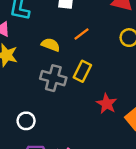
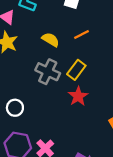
red star: (107, 104) -> (78, 96), moved

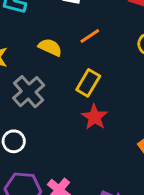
gray cross: (48, 72) -> (29, 92), moved, turned 30

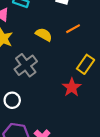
yellow rectangle: (88, 83) -> (86, 64), moved

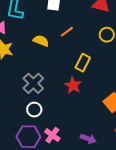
gray cross: (26, 65) -> (33, 83), moved
white circle: (12, 100) -> (34, 110), moved

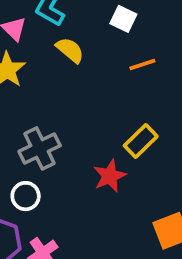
orange line: (67, 32) -> (142, 64), moved
yellow semicircle: (41, 41) -> (70, 50), moved

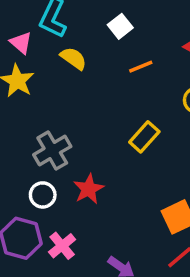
white square: (123, 19) -> (120, 26), turned 30
red star: (110, 176) -> (89, 189), moved

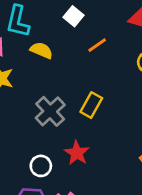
yellow rectangle: (144, 137) -> (91, 105), moved
gray cross: (52, 151) -> (50, 111), moved

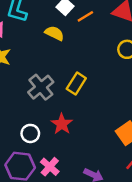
orange line: (97, 45) -> (85, 16), moved
yellow semicircle: (41, 50) -> (54, 33), moved

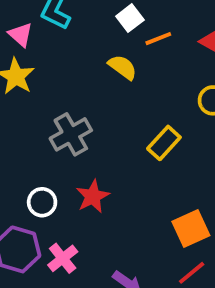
yellow semicircle: (54, 33) -> (123, 67), moved
yellow rectangle: (76, 84) -> (164, 143), moved

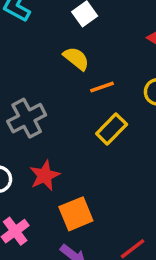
orange line: (158, 39) -> (102, 87), moved
orange square: (191, 229) -> (76, 214), moved

